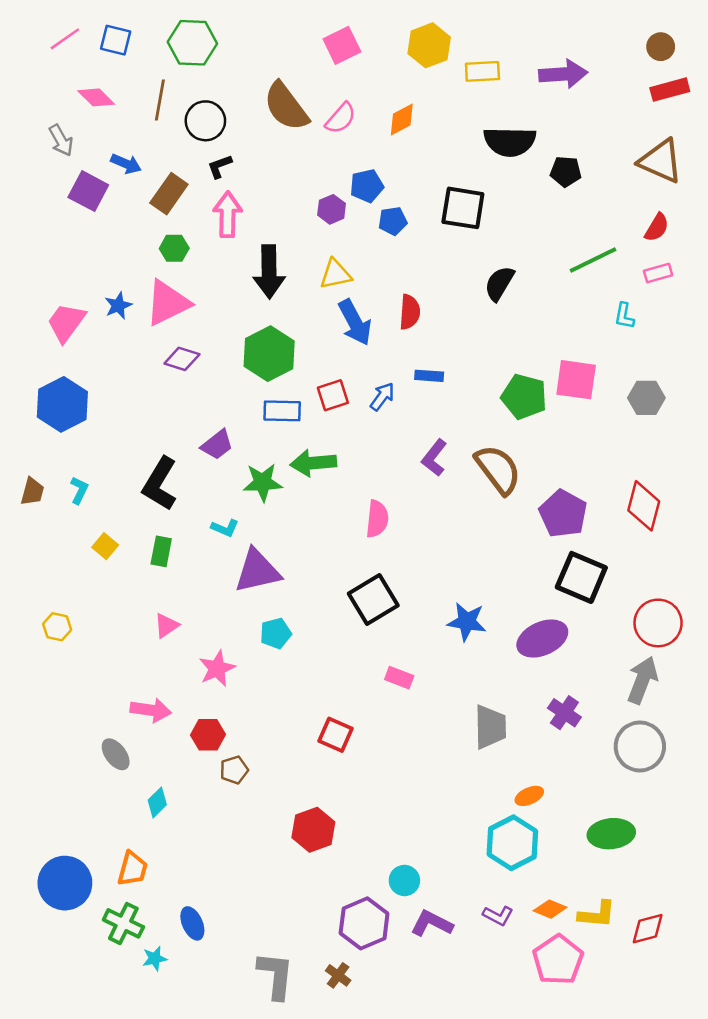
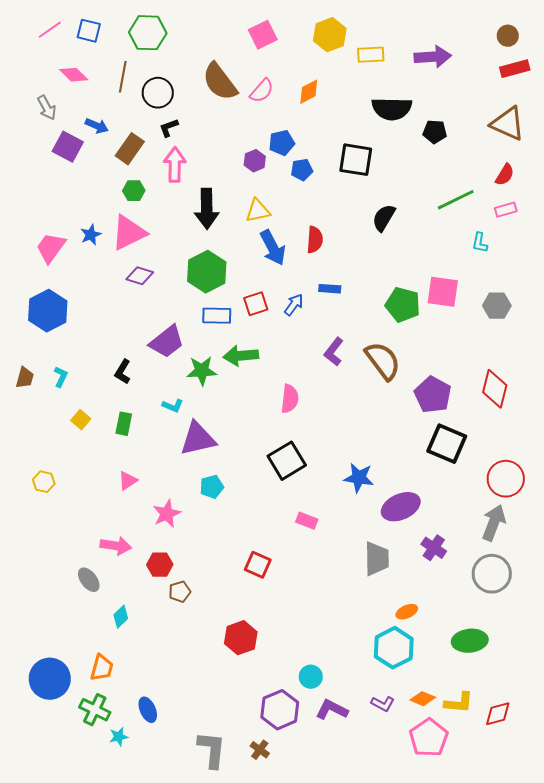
purple trapezoid: (217, 445) -> (167, 342), size x1.4
black L-shape: (160, 484) -> (123, 372), size x0.6
purple ellipse: (542, 639) -> (401, 507), moved

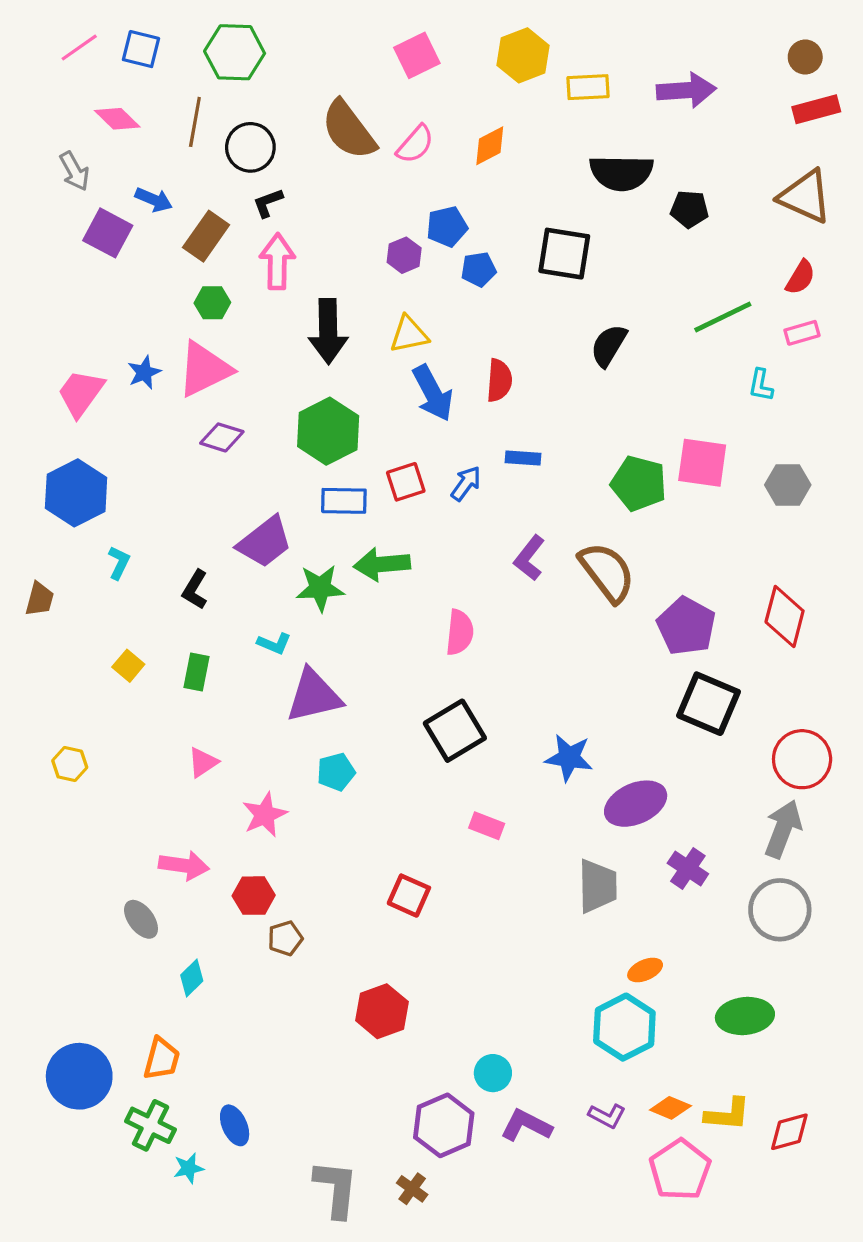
cyan L-shape: (61, 377) -> (119, 563), moved

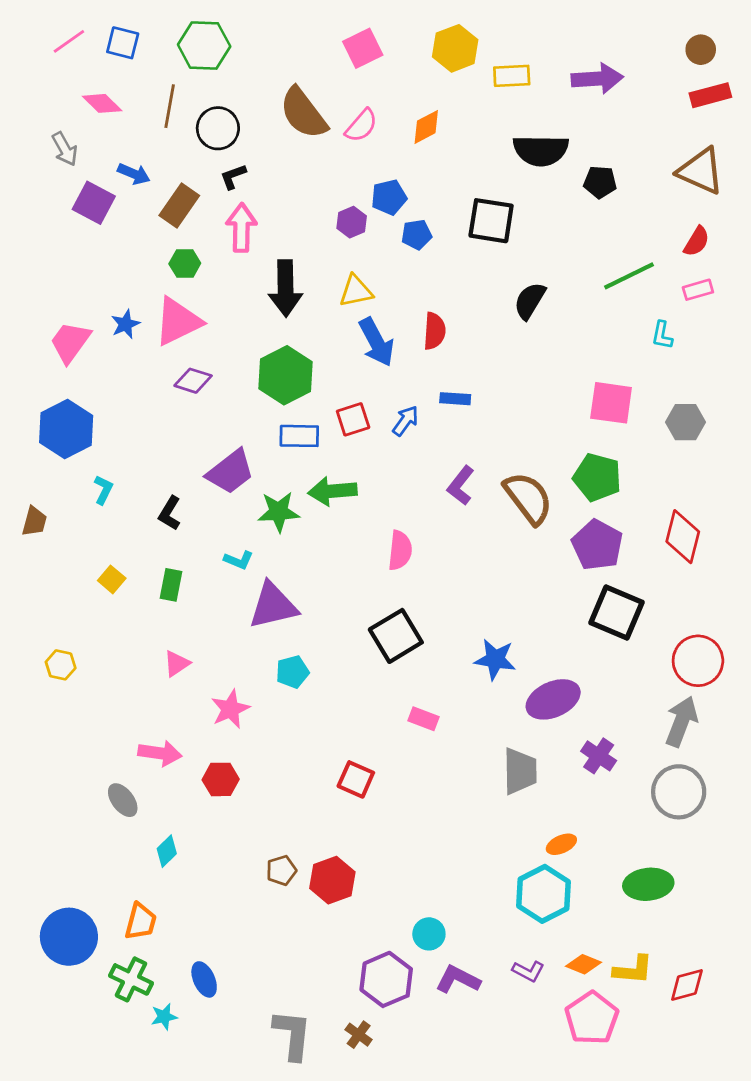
green pentagon: (639, 483) -> (597, 477), moved
brown pentagon: (285, 938) -> (281, 870), moved

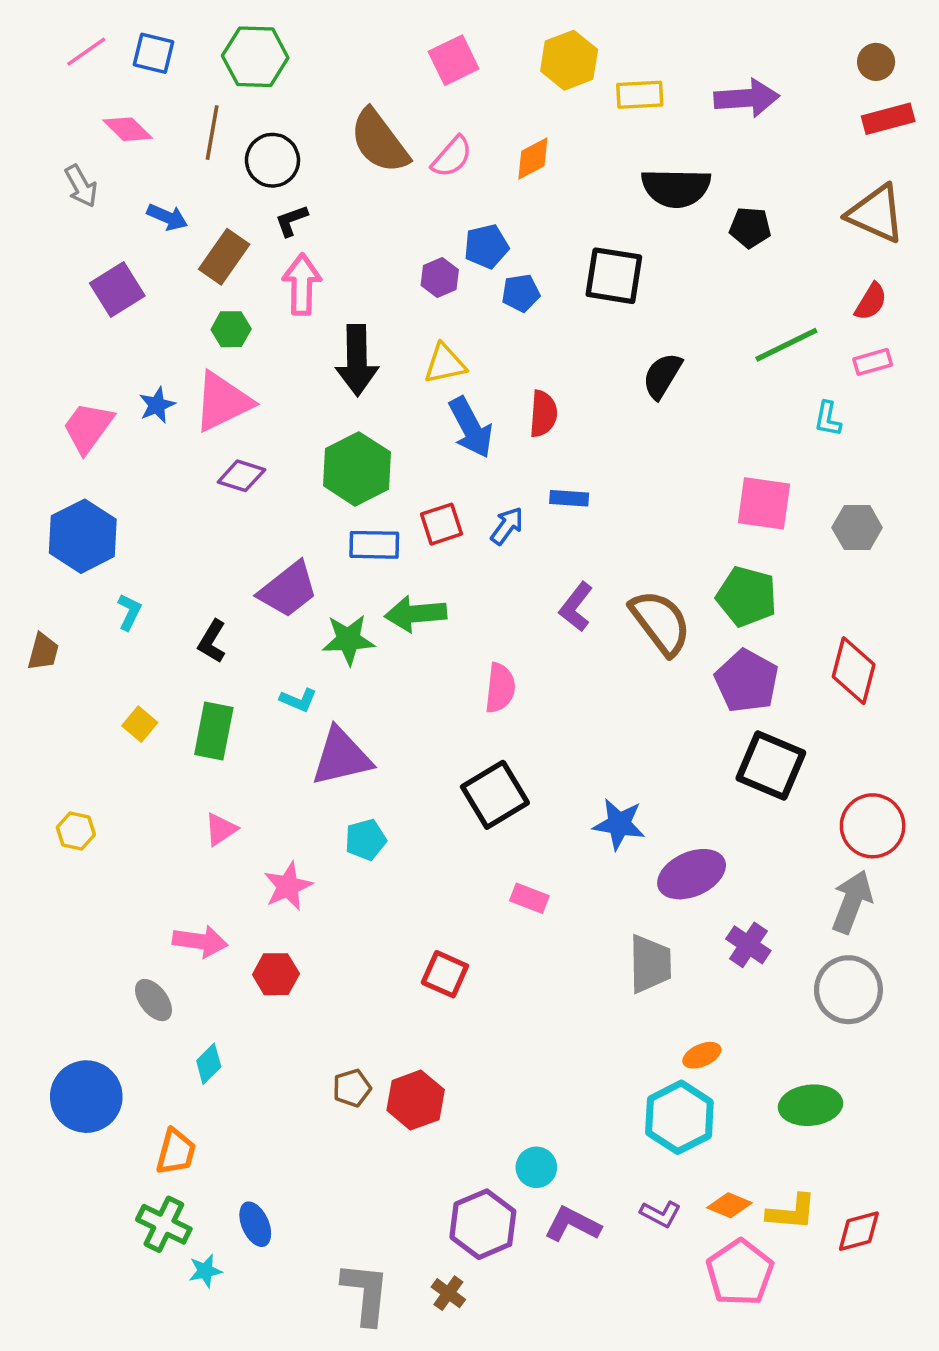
purple square: (94, 203) -> (117, 290), moved, turned 30
green rectangle: (171, 585) -> (214, 731), size x1.4
blue circle: (69, 937) -> (86, 1097), moved

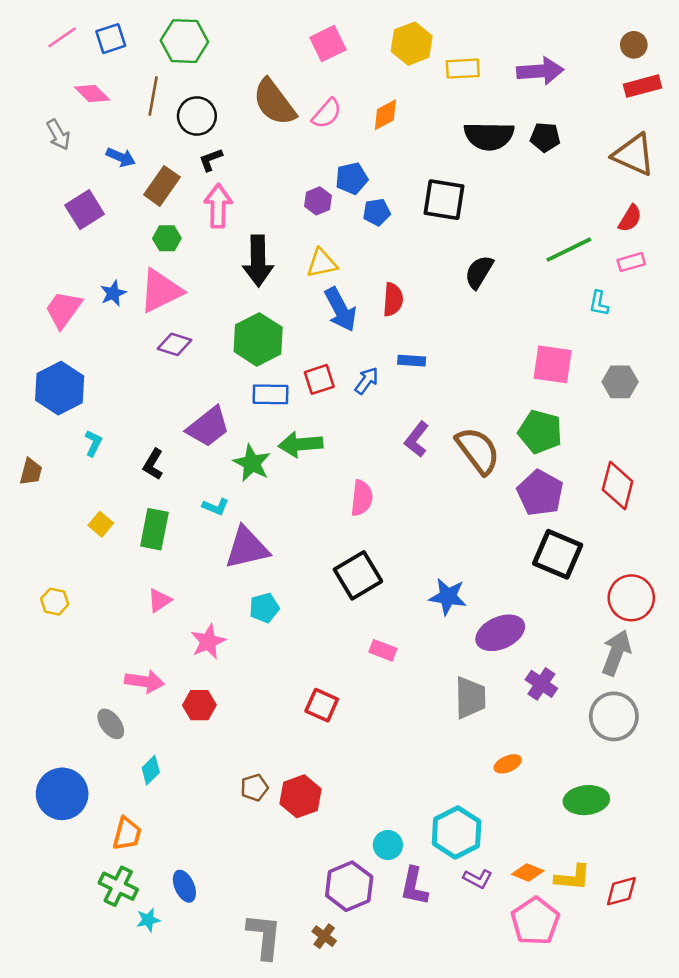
blue square: (153, 53) -> (111, 39), turned -32
black pentagon: (750, 227) -> (545, 137), moved
green star: (348, 640) -> (252, 463), turned 30
cyan hexagon: (679, 1117) -> (457, 833), moved
purple L-shape: (573, 1224) -> (414, 886), turned -105

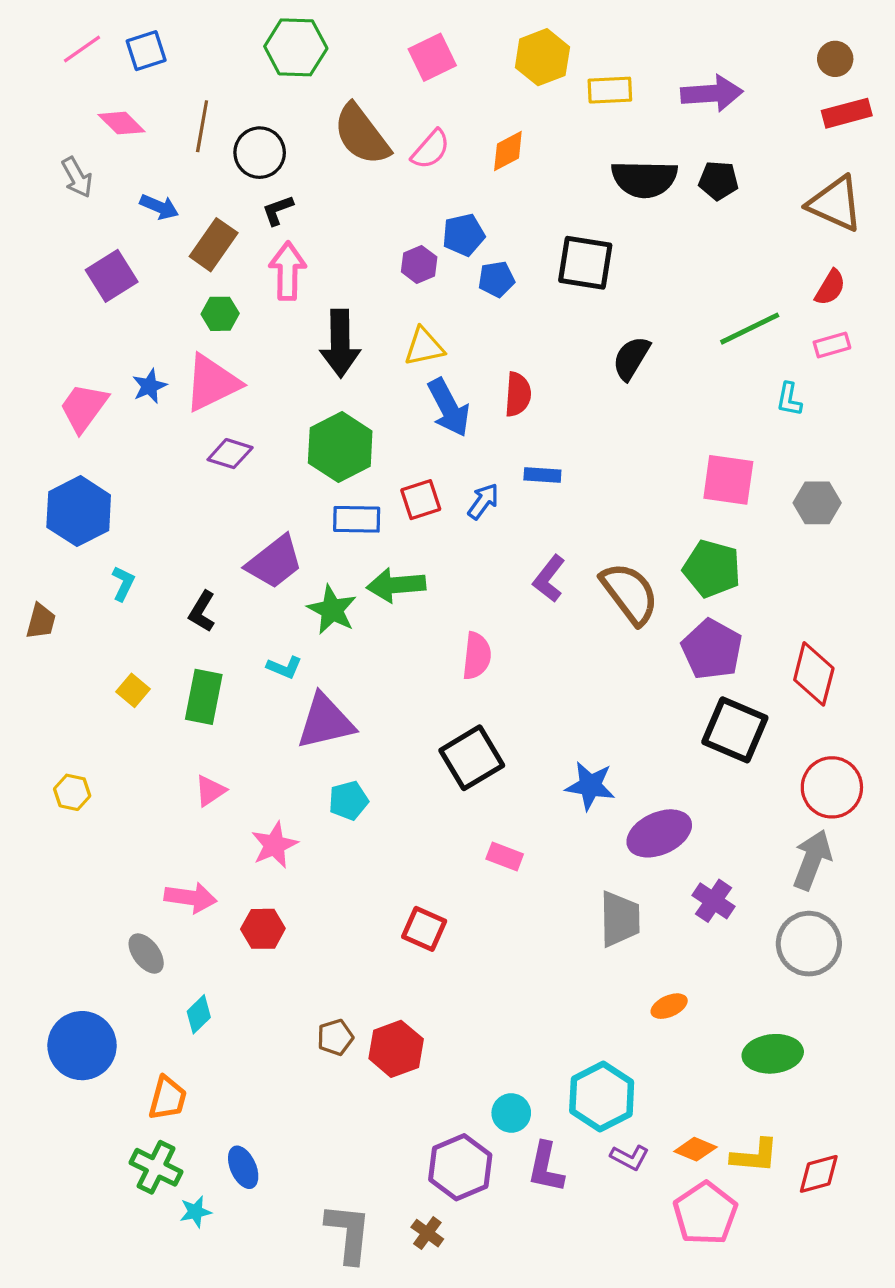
green hexagon: (184, 41) -> (296, 47), moved
red diamond: (618, 485) -> (814, 674), moved

